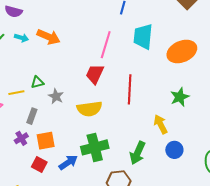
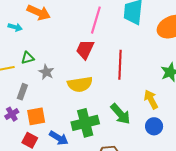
cyan arrow: (21, 38) -> (15, 27), moved
blue circle: (174, 150) -> (154, 126), moved
green arrow: (138, 153) -> (120, 114), moved, turned -65
blue arrow: (68, 162) -> (59, 138), turned 66

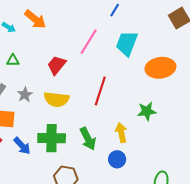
red trapezoid: (85, 49) -> (57, 65), moved
gray star: (46, 72) -> (25, 95), moved

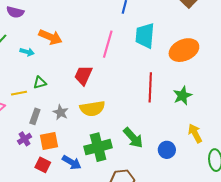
red line: (100, 91) -> (150, 87), moved
yellow arrow: (121, 133) -> (195, 133), moved

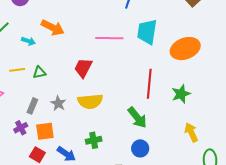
pink line: (108, 44) -> (109, 38), turned 72
yellow line: (19, 93) -> (17, 70), moved
green arrow: (133, 138) -> (137, 118), moved
green cross: (98, 147) -> (94, 140), size x0.6
blue circle: (167, 150) -> (140, 148), moved

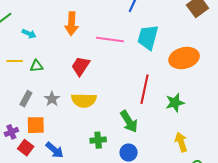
orange arrow: (53, 28) -> (72, 24), moved, turned 60
purple cross: (21, 128) -> (11, 132), moved
green cross: (94, 140) -> (98, 140), moved

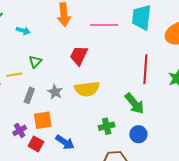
yellow line: (15, 61) -> (14, 75), moved
green triangle: (36, 66) -> (35, 62), turned -32

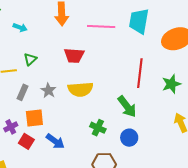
red trapezoid: (79, 56) -> (74, 56), turned -115
green cross: (107, 126) -> (98, 128), turned 35

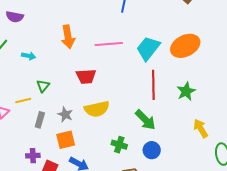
cyan trapezoid: (139, 21) -> (148, 48), moved, turned 36
orange square: (34, 118) -> (66, 140), moved
purple cross: (11, 127) -> (33, 156), turned 32

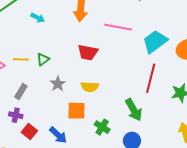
green triangle: (43, 86) -> (43, 59), moved
yellow semicircle: (97, 109) -> (90, 87), size x0.7
gray rectangle: (40, 120) -> (21, 92), moved
orange square: (66, 140) -> (76, 111), moved

